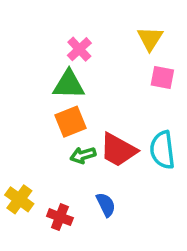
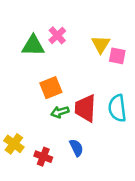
yellow triangle: (150, 39) -> (101, 44), moved
green triangle: (69, 85) -> (33, 46), moved
red trapezoid: (118, 150) -> (85, 108), turned 64

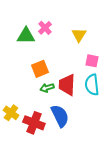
pink square: (117, 56) -> (92, 61), moved
blue semicircle: (76, 148) -> (60, 116), size x1.6
red cross: (43, 157) -> (34, 123), size x1.5

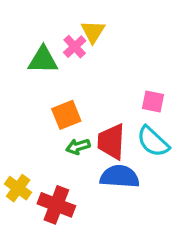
yellow triangle: (79, 35) -> (93, 32), moved
cyan semicircle: (92, 85) -> (153, 142), turned -40
blue semicircle: (60, 116) -> (120, 177), moved, turned -60

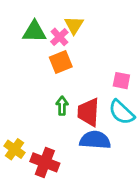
green triangle: (43, 60) -> (34, 32), moved
orange square: (66, 115) -> (61, 62), moved
green arrow: (78, 147) -> (62, 106), moved, turned 108

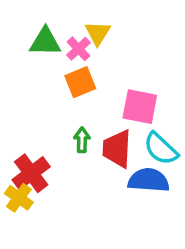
pink square: (121, 81) -> (140, 107), moved, size x1.5
blue semicircle: (95, 140) -> (149, 180), moved
red cross: (45, 162) -> (31, 173), moved, turned 32

